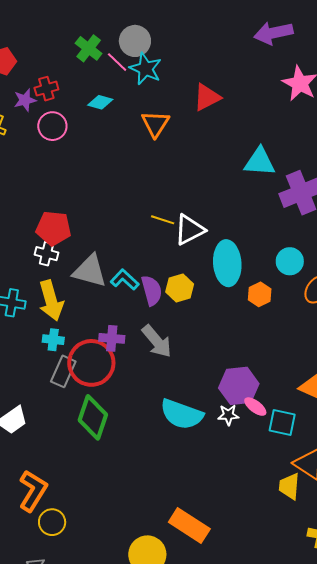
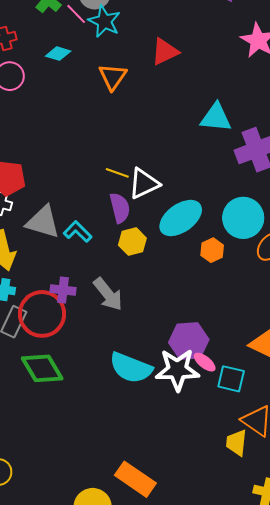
cyan circle: (290, 261) -> (243, 218), size x1.5
cyan ellipse: (227, 263) -> (181, 218), turned 57
purple semicircle: (152, 290) -> (120, 208), moved
white star: (228, 415) -> (177, 370), size x2.0
green diamond: (93, 417) -> (42, 368), turned -51

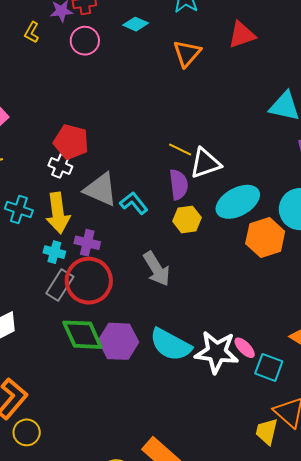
orange hexagon: (212, 250) -> (265, 237), size x1.6
purple cross: (63, 290) -> (87, 243), moved
purple hexagon: (189, 341) -> (119, 341), moved

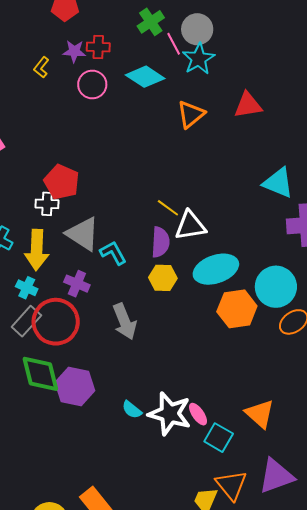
cyan diamond: (136, 24) -> (145, 77), size x1.5
white cross: (60, 166) -> (47, 204), turned -30
purple cross: (87, 243) -> (77, 284), moved
cyan semicircle: (171, 345) -> (132, 410), moved, size x0.5

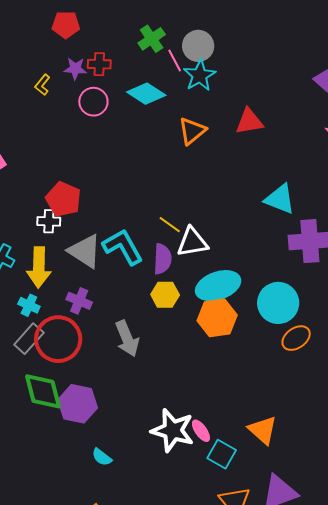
cyan L-shape: (113, 253) -> (123, 247), moved, size x1.5
orange hexagon: (237, 309) -> (217, 318), moved
cyan semicircle: (132, 410) -> (102, 457), moved

